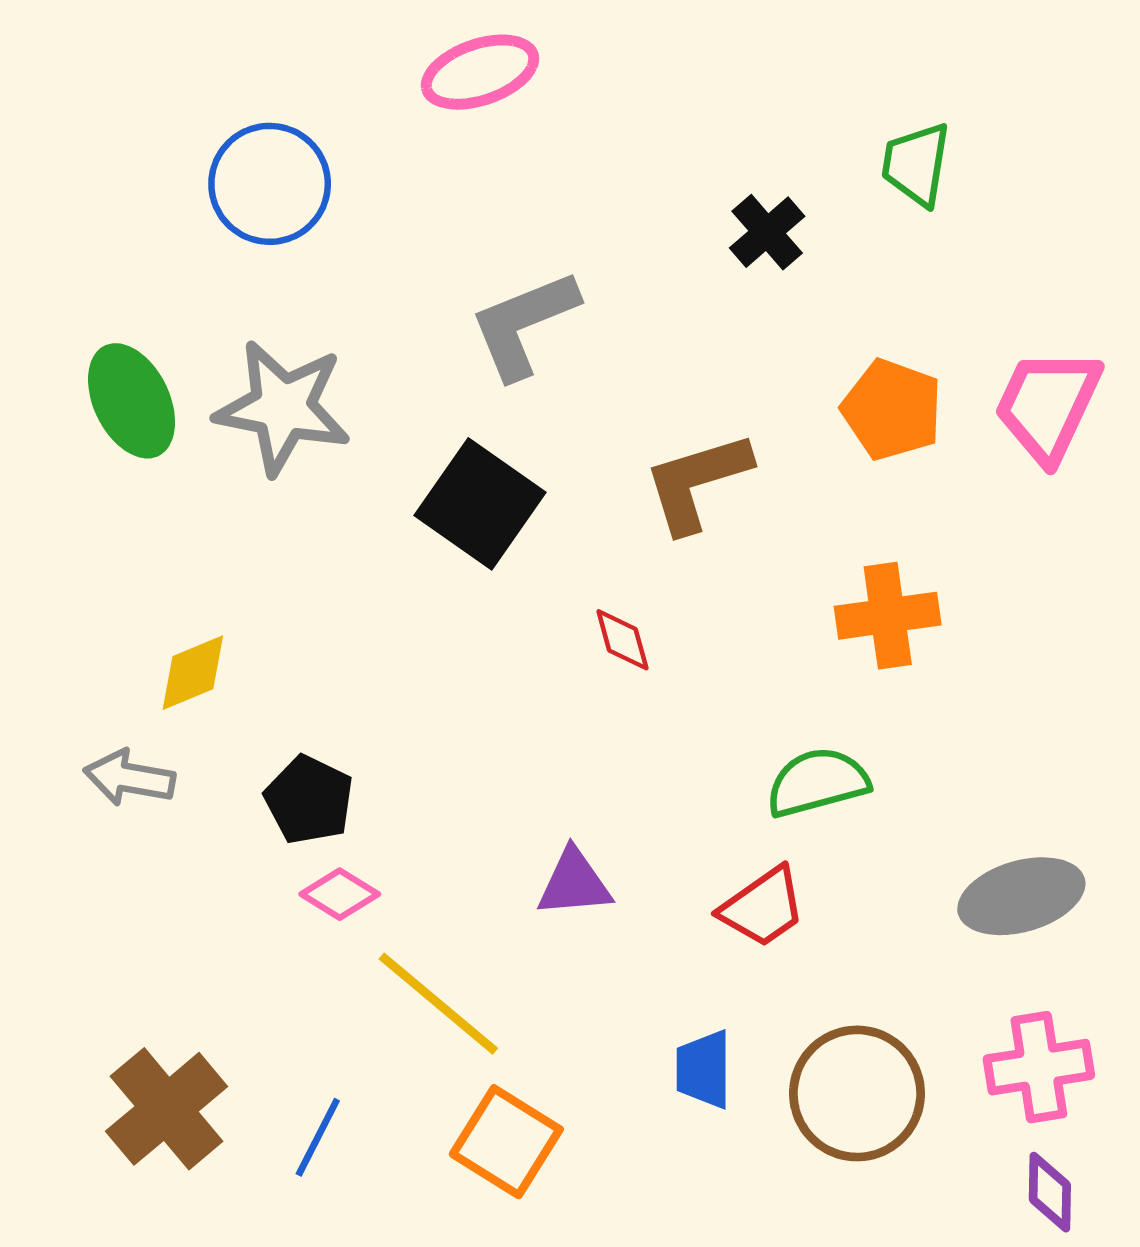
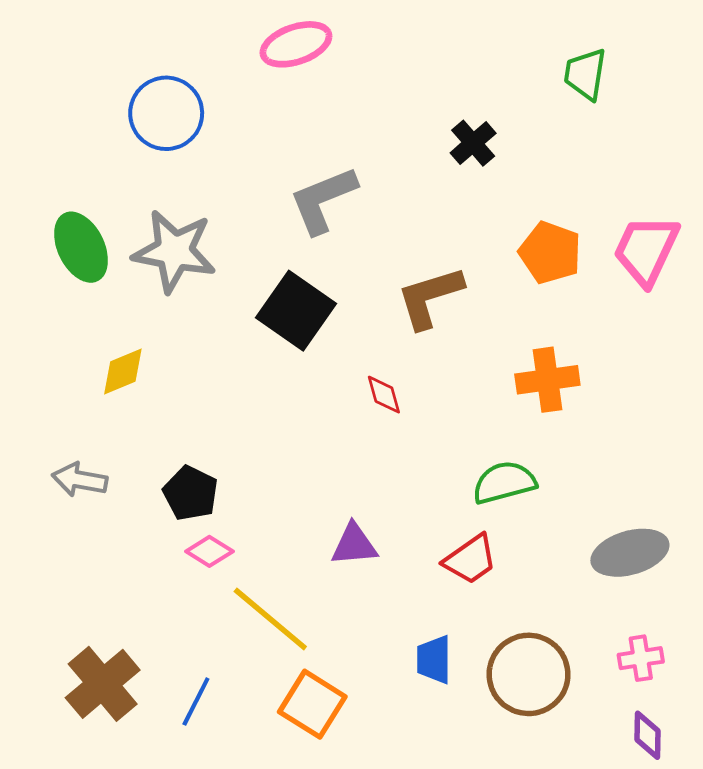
green trapezoid: (916, 164) -> (585, 74), moved
yellow diamond: (193, 673) -> (123, 372), moved
pink cross: (1039, 1067) -> (641, 658), size x0.7

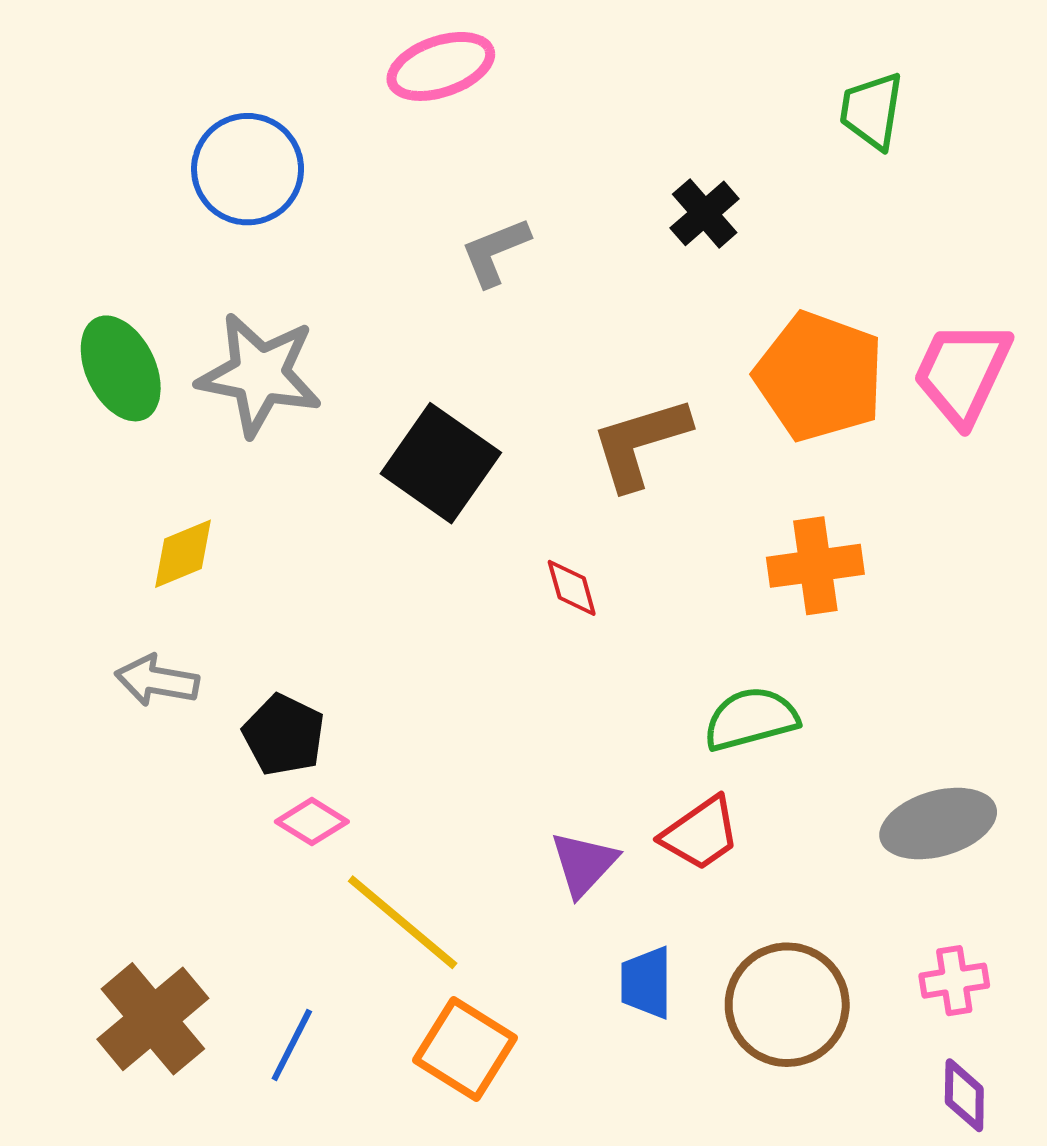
gray L-shape: (323, 200) -> (495, 252), moved, size x0.7
orange pentagon: (550, 253) -> (819, 377), size x1.4
gray arrow: (80, 480) -> (157, 681), moved
purple triangle: (354, 545) -> (584, 864), moved, turned -42

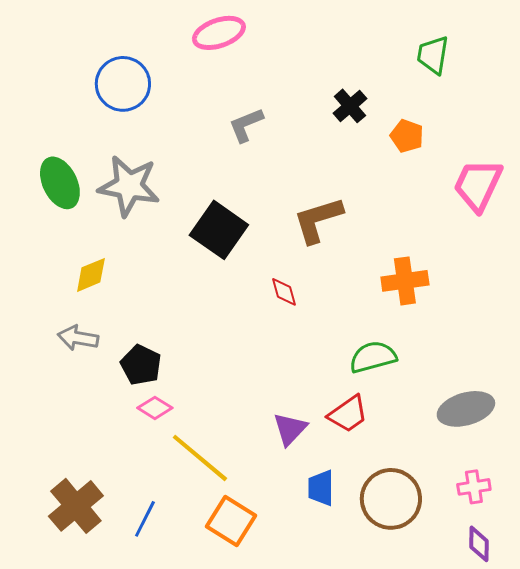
orange pentagon: (819, 377) -> (407, 136), moved, size x0.5

